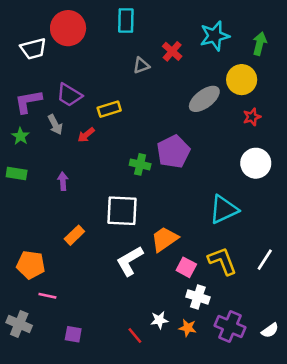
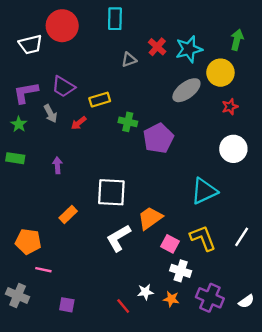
cyan star: (215, 36) -> (189, 49), moved
green cross: (140, 164) -> (128, 122), moved

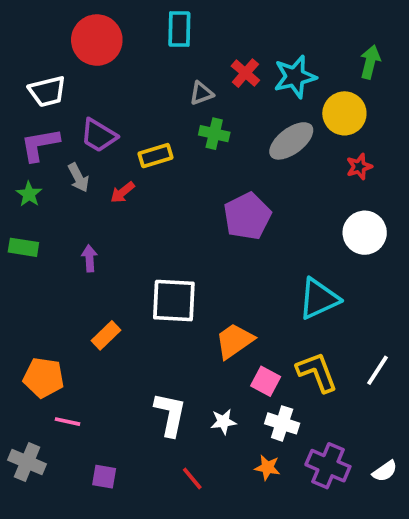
white trapezoid: (30, 44) -> (47, 91), moved
green cross: (128, 122) -> (214, 134), moved
white L-shape: (118, 238) -> (170, 414), moved, turned 132
white star: (145, 292) -> (223, 422), moved

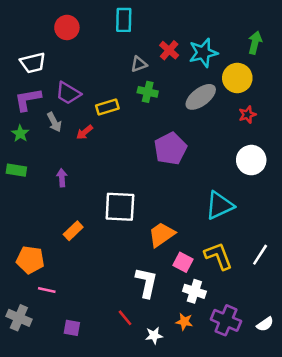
red circle: (97, 40) -> (67, 27), size x0.7
white L-shape: (170, 414) -> (146, 282), moved
white star: (223, 422) -> (154, 335), moved
red line: (192, 478) -> (125, 318), moved

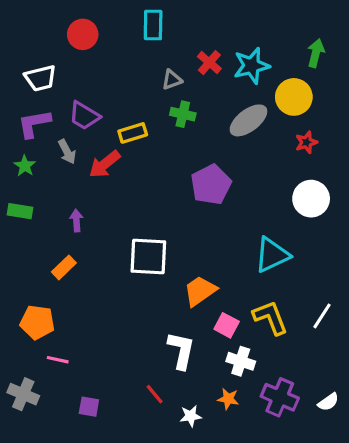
red arrow: (85, 132) -> (105, 164), size x1.5
orange rectangle: (73, 231) -> (64, 267), moved

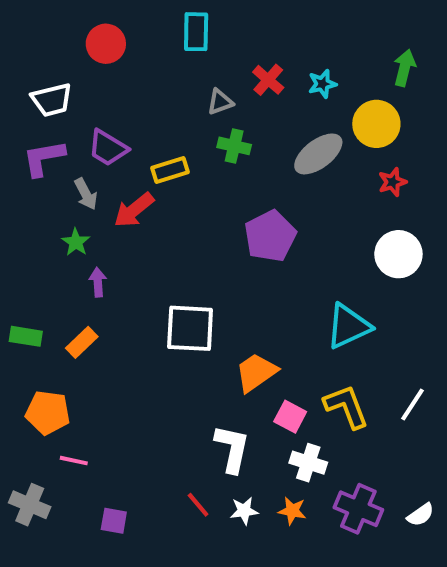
cyan star: (252, 66) -> (322, 84), size x0.6
green star: (25, 166) -> (76, 242), moved
green rectangle: (20, 211) -> (26, 336), moved
white star: (191, 416) -> (244, 511), moved

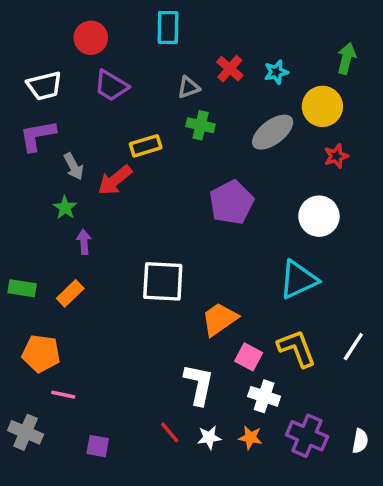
purple trapezoid: (108, 148) -> (111, 86), moved
white circle: (398, 254) -> (319, 216), moved
white semicircle: (421, 515) -> (360, 441), turned -45

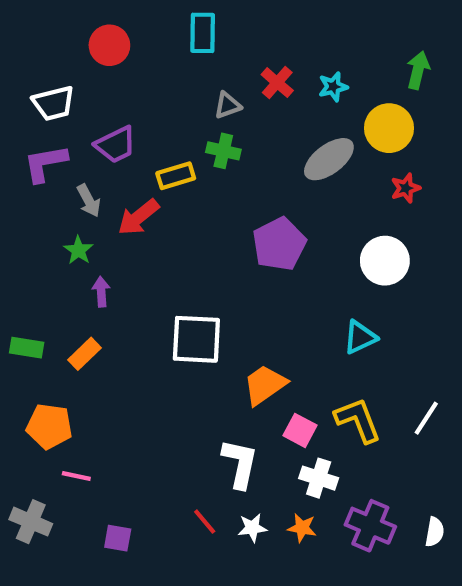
purple trapezoid: (111, 86) -> (116, 145), moved, turned -57
green cross: (201, 125) -> (223, 151), moved
cyan triangle: (298, 280) -> (360, 337), size x0.7

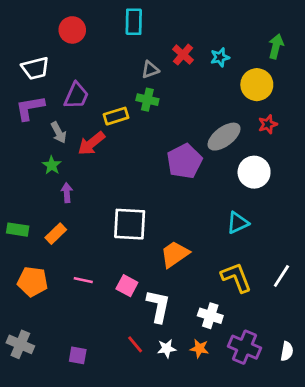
purple trapezoid: (116, 145) -> (76, 96), turned -40
gray ellipse: (329, 159) -> (224, 137), moved
pink square: (300, 430) -> (127, 286), moved
pink line: (76, 476) -> (83, 280), moved

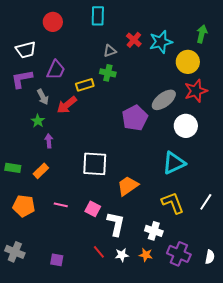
cyan star: (220, 57) -> (161, 42), size x1.6
red star: (268, 124) -> (196, 91), size x1.6
cyan triangle: (238, 223) -> (174, 163), size x1.4

